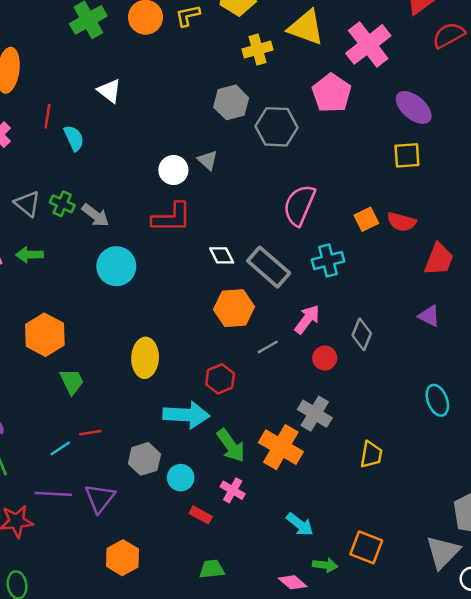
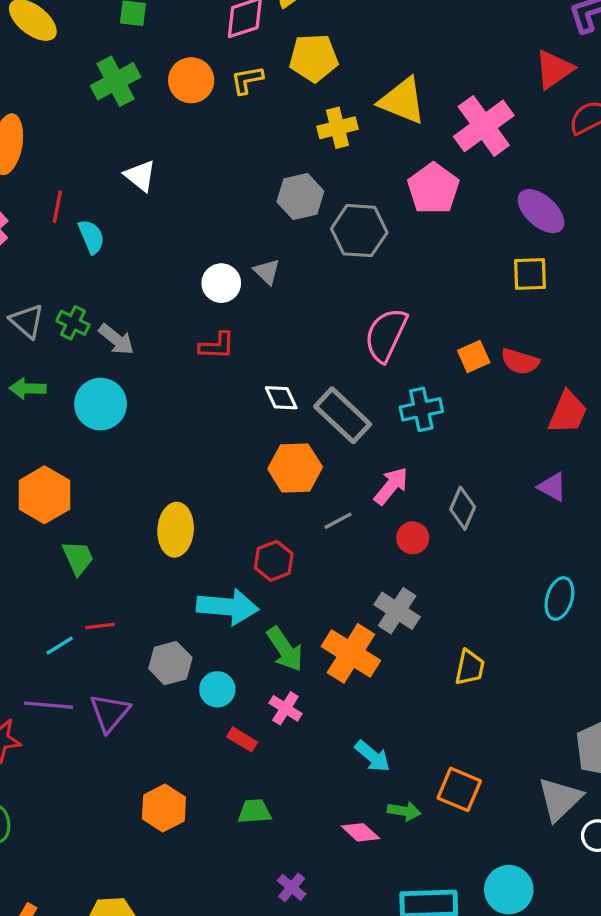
red L-shape: (172, 218) -> (217, 346), size x0.7
cyan circle: (116, 266) -> (101, 404), moved
cyan ellipse: (437, 400) -> (559, 598), turned 36
orange hexagon: (122, 558) -> (164, 808), moved

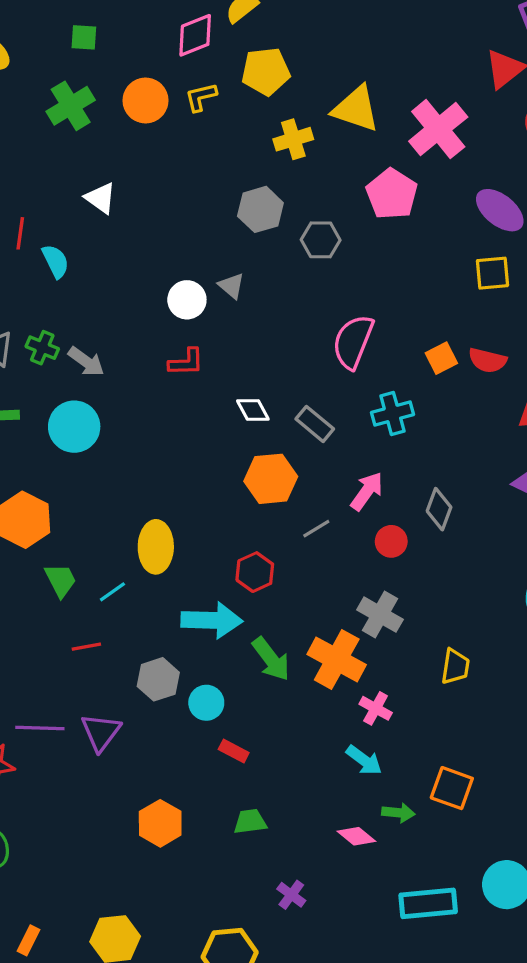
gray hexagon: (359, 231) -> (321, 240), size x0.7
gray rectangle: (343, 415) -> (315, 424), size x0.7
cyan line: (60, 646) -> (112, 592), moved
pink cross: (285, 708) -> (376, 708), moved

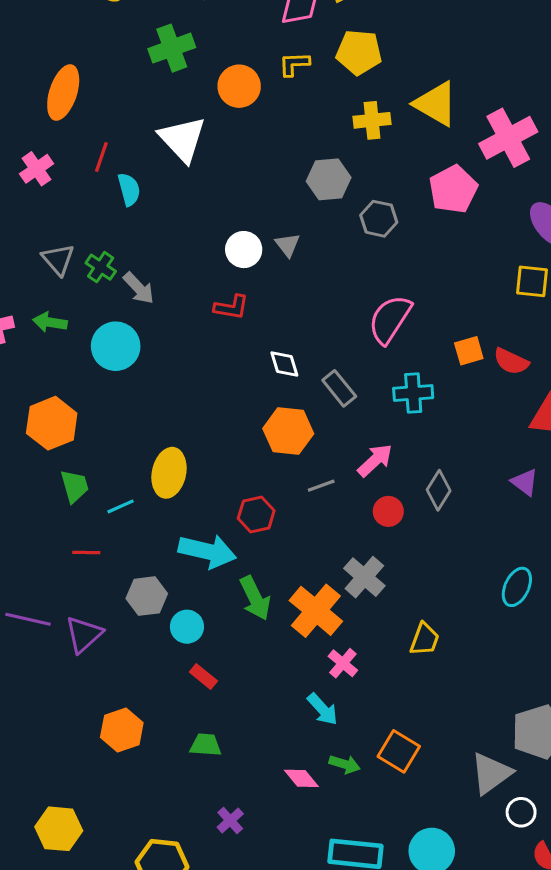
orange circle: (146, 100) -> (239, 86), moved
white triangle: (100, 198) -> (182, 139), size x1.6

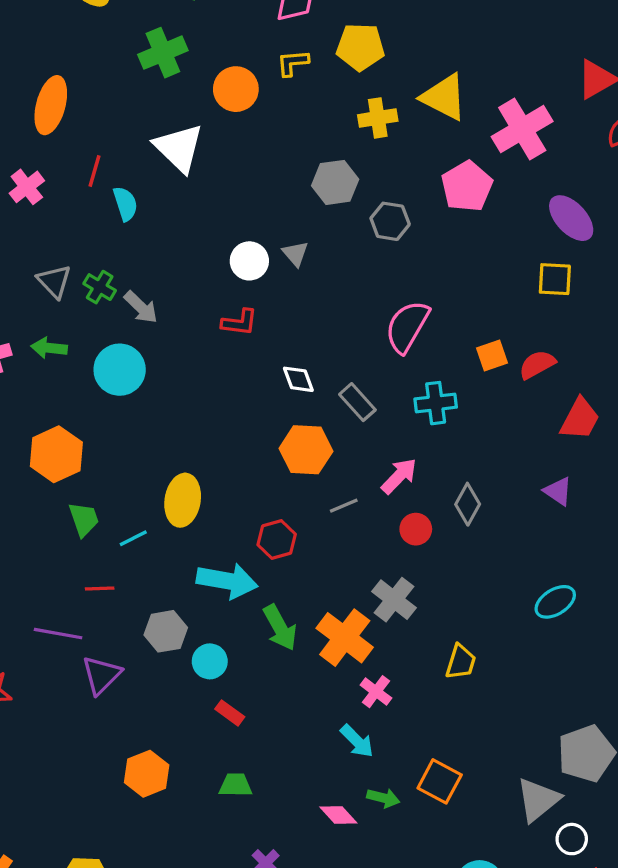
red semicircle: (511, 361) -> (537, 365), turned 129
cyan ellipse: (517, 587) -> (555, 602), turned 36
purple line: (28, 619) -> (58, 634), moved

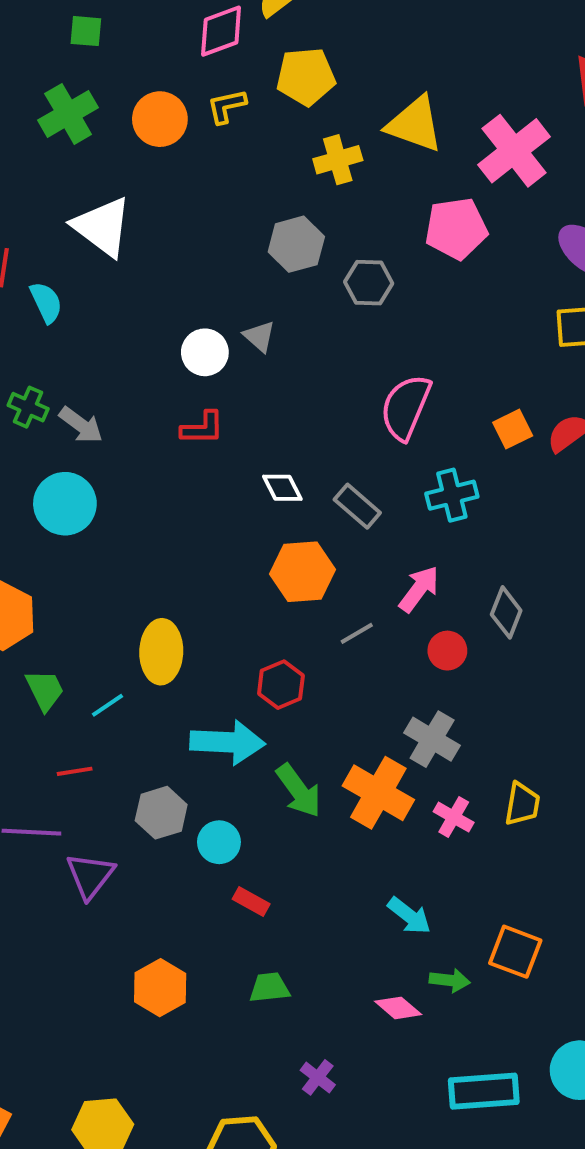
orange circle: (236, 89) -> (160, 119), moved
pink pentagon: (467, 186) -> (456, 229), turned 30
pink cross: (376, 692) -> (454, 817), moved

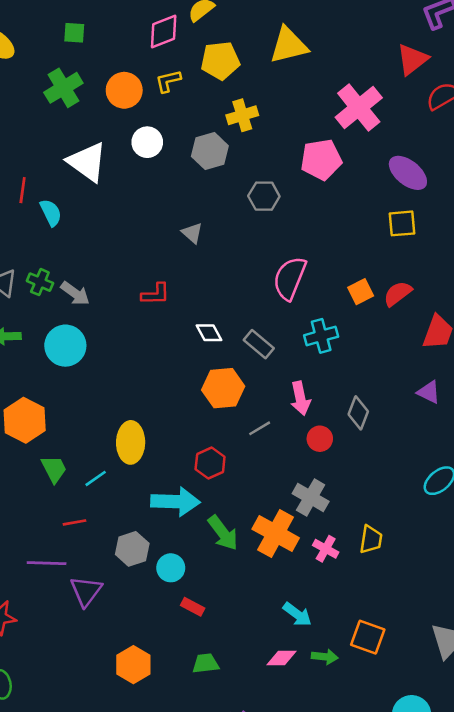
yellow triangle: (415, 124) -> (289, 45), moved, turned -33
gray hexagon: (296, 244) -> (210, 151), moved
white circle: (205, 352) -> (147, 142), moved
pink arrow: (419, 589) -> (300, 398), turned 132
pink diamond: (398, 1008) -> (281, 658), moved, turned -40

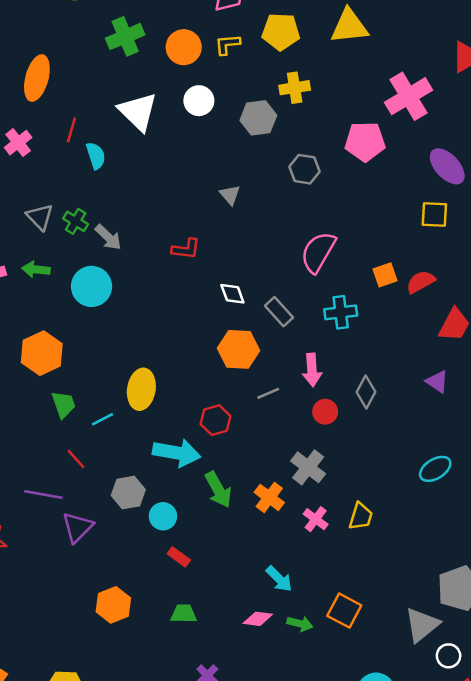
red line: (75, 522) -> (76, 459), turned 50
orange cross: (276, 533) -> (269, 497), size x0.7

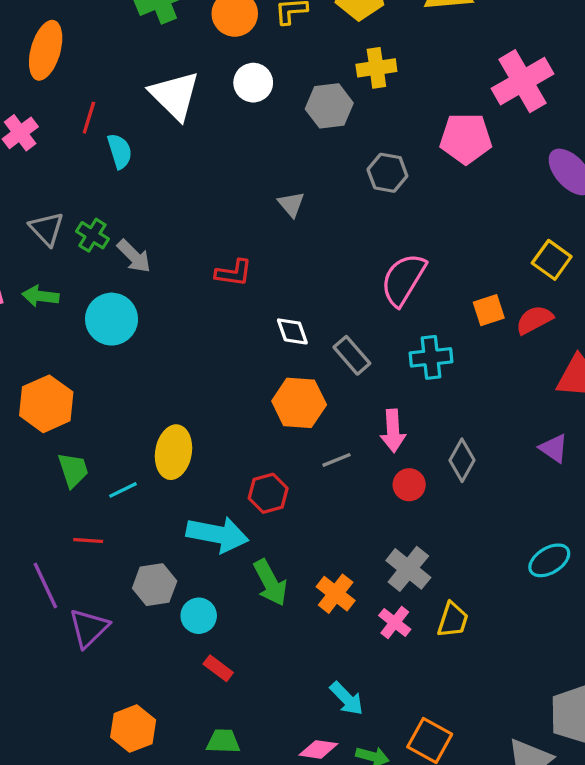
yellow square: (434, 214) -> (552, 260), moved, turned 32
red line: (76, 459) -> (88, 540), turned -45
gray cross: (308, 467) -> (408, 569), moved
purple line: (43, 495) -> (45, 585), turned 54

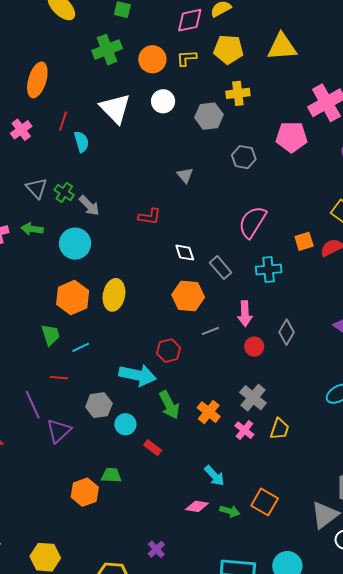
orange hexagon: (46, 404) -> (73, 298), moved
yellow ellipse: (173, 452) -> (114, 295), moved
red rectangle: (218, 668) -> (153, 448), moved
green trapezoid: (223, 741) -> (111, 475), moved

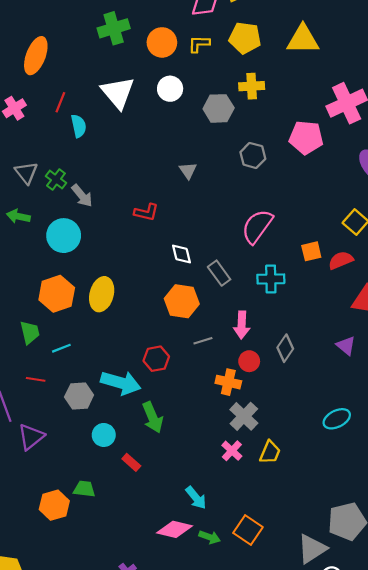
gray hexagon: (99, 405) -> (79, 396), moved
orange cross: (209, 412) -> (228, 382), moved, turned -30
pink diamond: (197, 506) -> (175, 529), size x1.4

